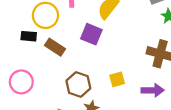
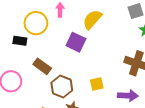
brown rectangle: (55, 47) -> (42, 66), moved

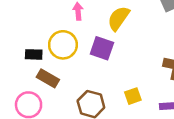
yellow circle: (36, 23) -> (63, 45), moved
brown rectangle: (42, 66) -> (48, 78), moved

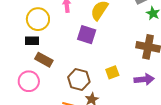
yellow circle: (63, 45) -> (38, 19), moved

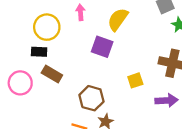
yellow square: (112, 72) -> (135, 80), moved
pink circle: (29, 81) -> (20, 83), moved

